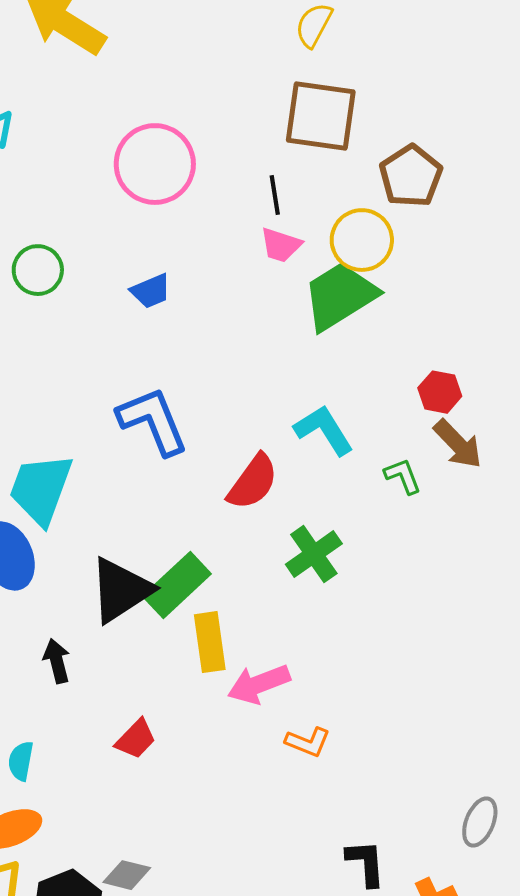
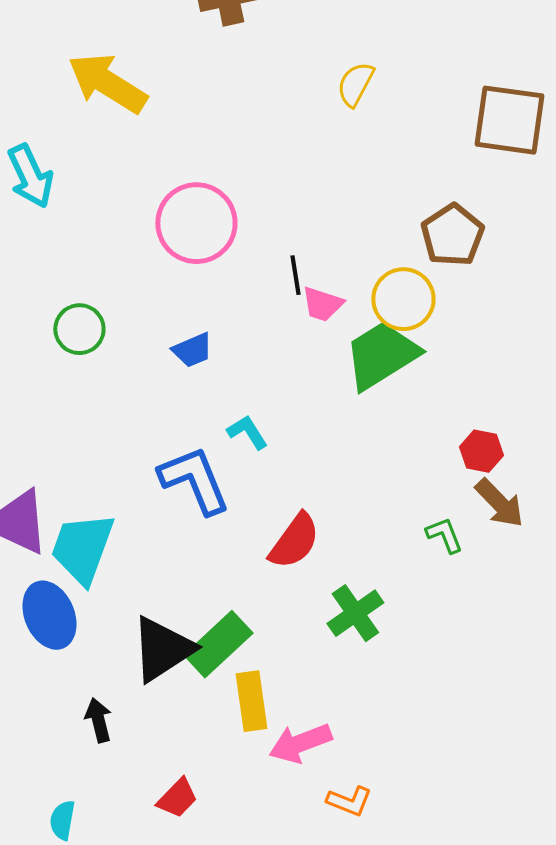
brown square: (321, 116) -> (509, 120), moved
black line: (275, 195) -> (295, 275), moved
cyan L-shape: (324, 430) -> (247, 432), moved, size x0.7

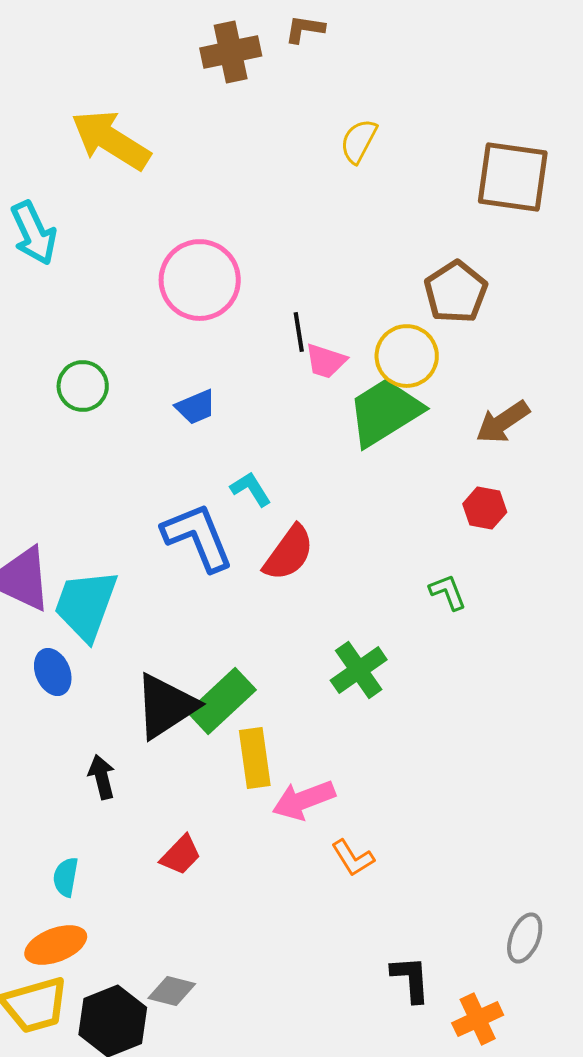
brown arrow: (499, 503) -> (503, 422), moved, turned 100
red semicircle: (294, 541) -> (289, 553), moved
blue ellipse: (49, 615) -> (53, 672), size x0.7
orange L-shape: (349, 801) -> (353, 858), turned 36

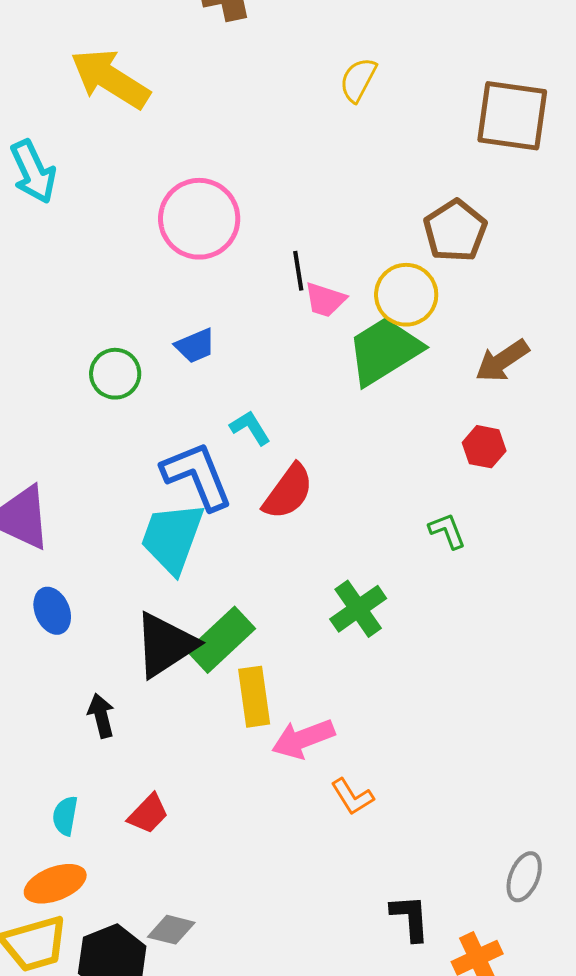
green circle: (83, 386) -> (115, 374), moved
cyan trapezoid: (86, 605) -> (172, 538), moved
red trapezoid: (181, 855) -> (148, 814), moved

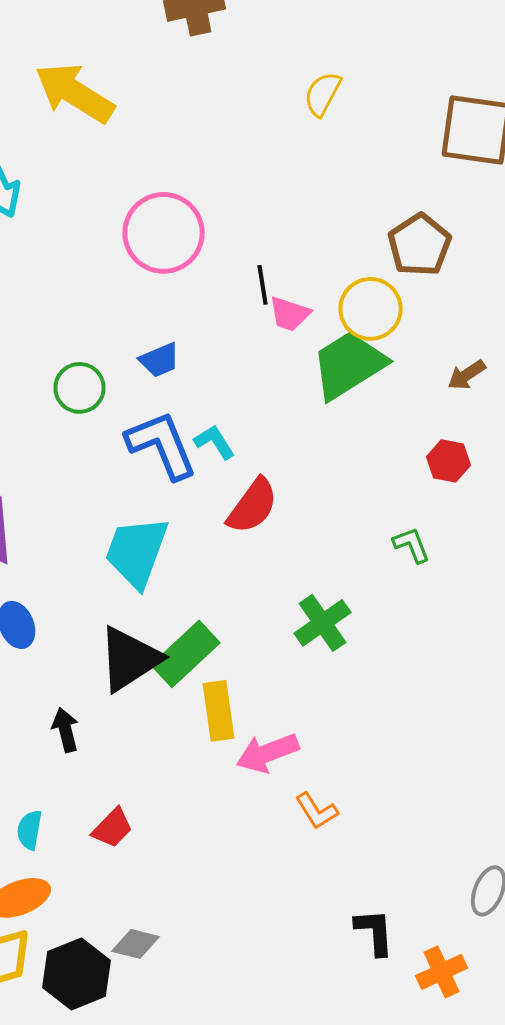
brown arrow: (502, 361) -> (466, 375), size x0.7
blue L-shape: (197, 476) -> (162, 445), moved

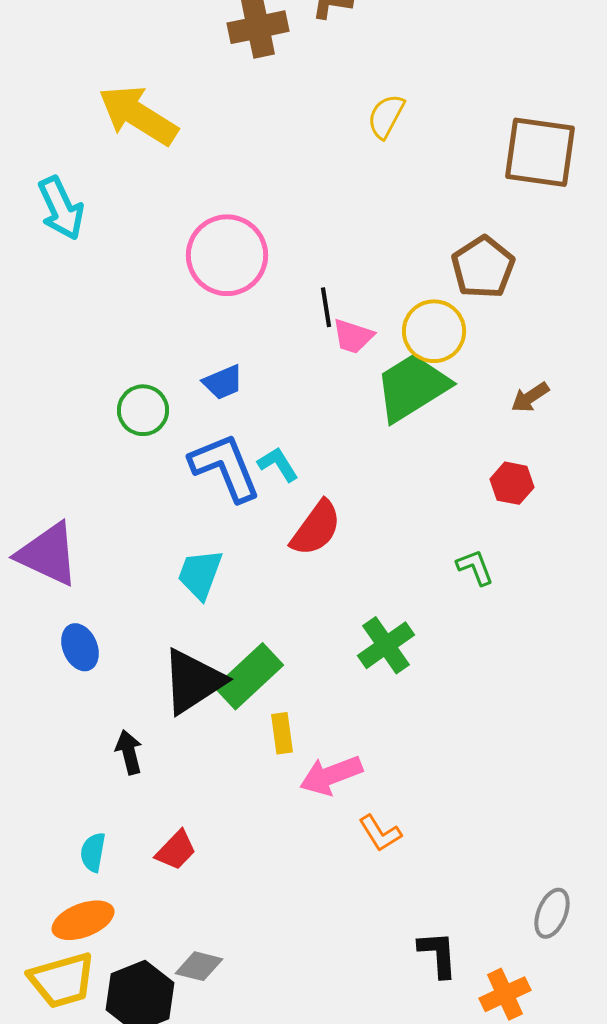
cyan trapezoid: (136, 552) -> (200, 574), size x0.7
yellow rectangle: (218, 711) -> (282, 733), size x0.7

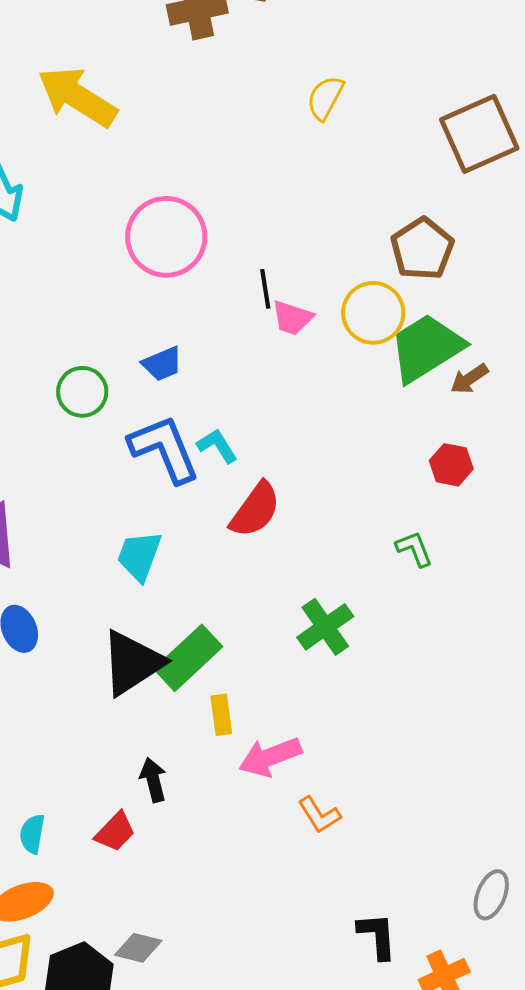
brown square: (540, 152) -> (479, 134), turned -32
green trapezoid: (412, 387) -> (426, 348), moved
black arrow: (129, 752) -> (153, 780), moved

